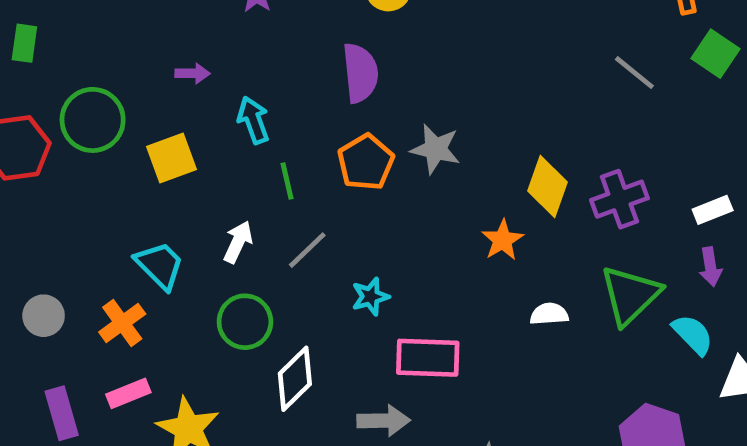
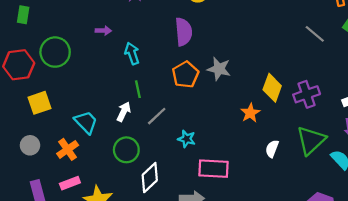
yellow square: (172, 158) -> (39, 103), moved
green line: (287, 181) -> (138, 89), moved
cyan star: (370, 297) -> (187, 139), turned 30
white semicircle: (549, 314) -> (272, 149), turned -66

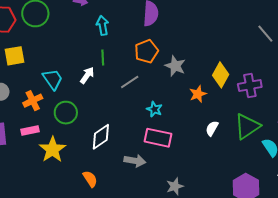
gray star: (219, 69) -> (175, 66), moved
gray line: (157, 116) -> (130, 82), moved
cyan star: (187, 139) -> (154, 109), moved
green circle: (126, 150) -> (66, 113), moved

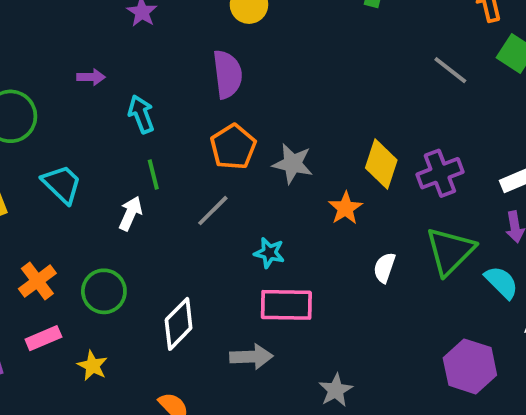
cyan trapezoid: (53, 79) -> (62, 184), moved
yellow star: (53, 150) -> (93, 366), size x0.6

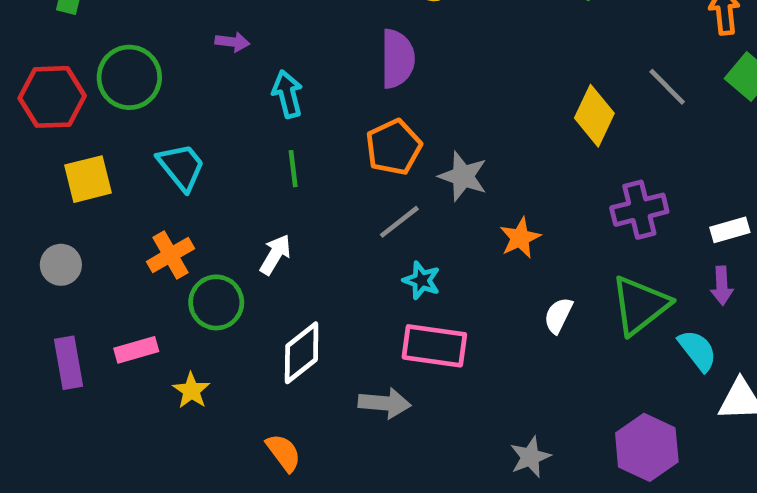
yellow diamond: (381, 164) -> (594, 116), moved
gray line: (213, 211) -> (399, 222), moved
white arrow: (130, 213) -> (275, 255), moved
orange cross: (37, 281) -> (170, 255), moved
gray star: (336, 390) -> (530, 457), moved

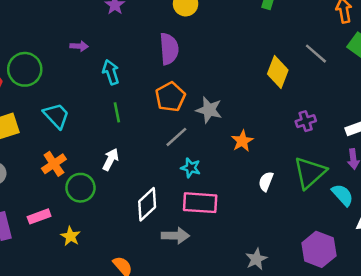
purple cross: (639, 210) -> (306, 121), size x0.7
white diamond: (302, 353) -> (147, 204), moved

